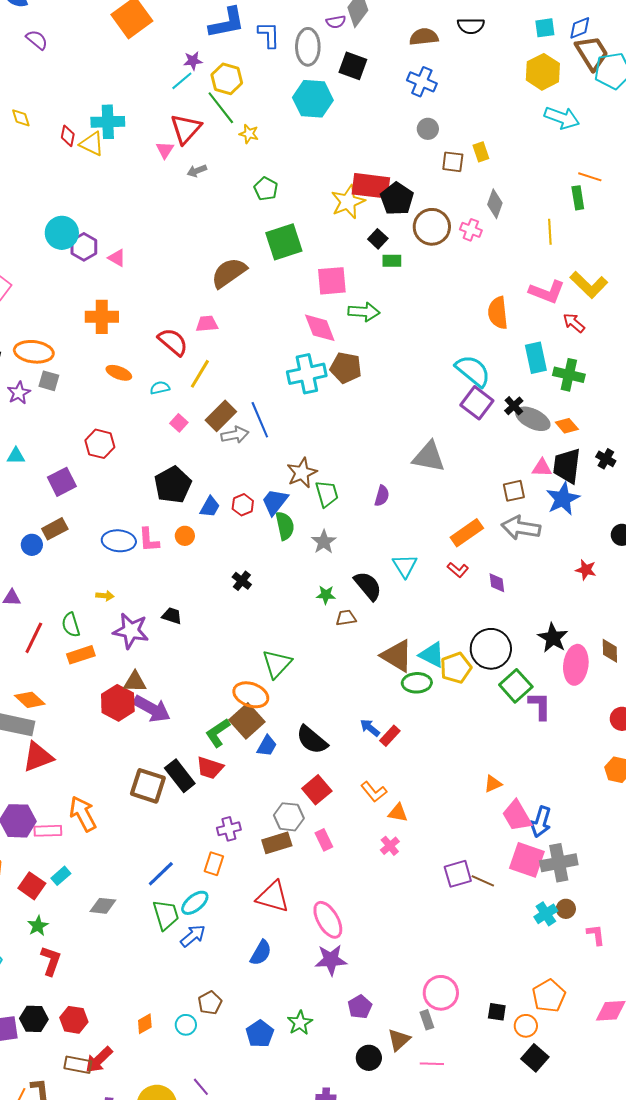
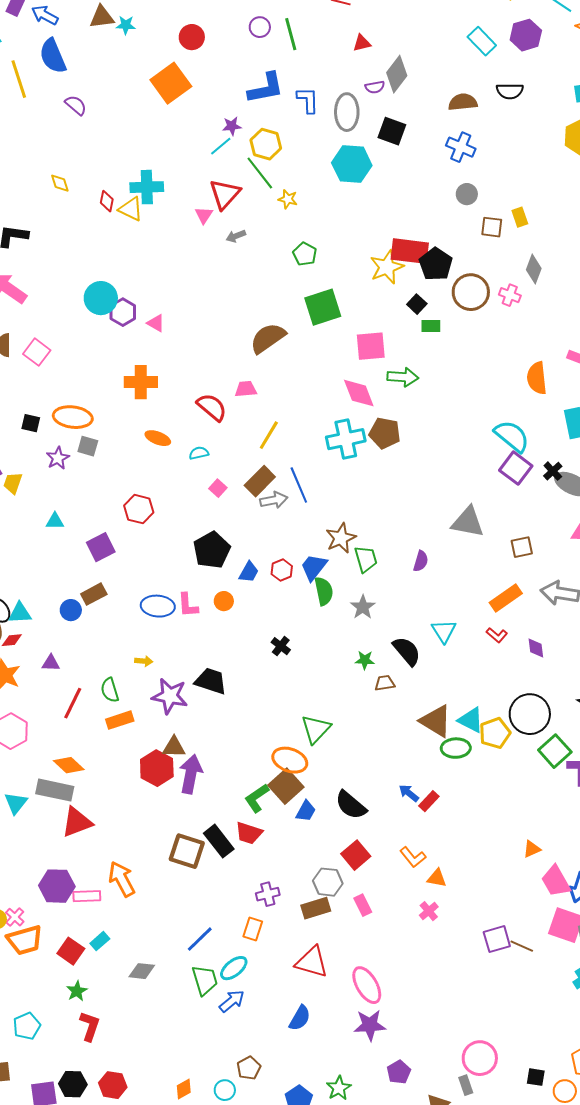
yellow line: (200, 374) -> (269, 435), moved
brown square: (514, 491) -> (522, 547), moved
black trapezoid: (172, 616) -> (211, 681), size x1.6
purple arrow: (152, 709) -> (191, 774), turned -108

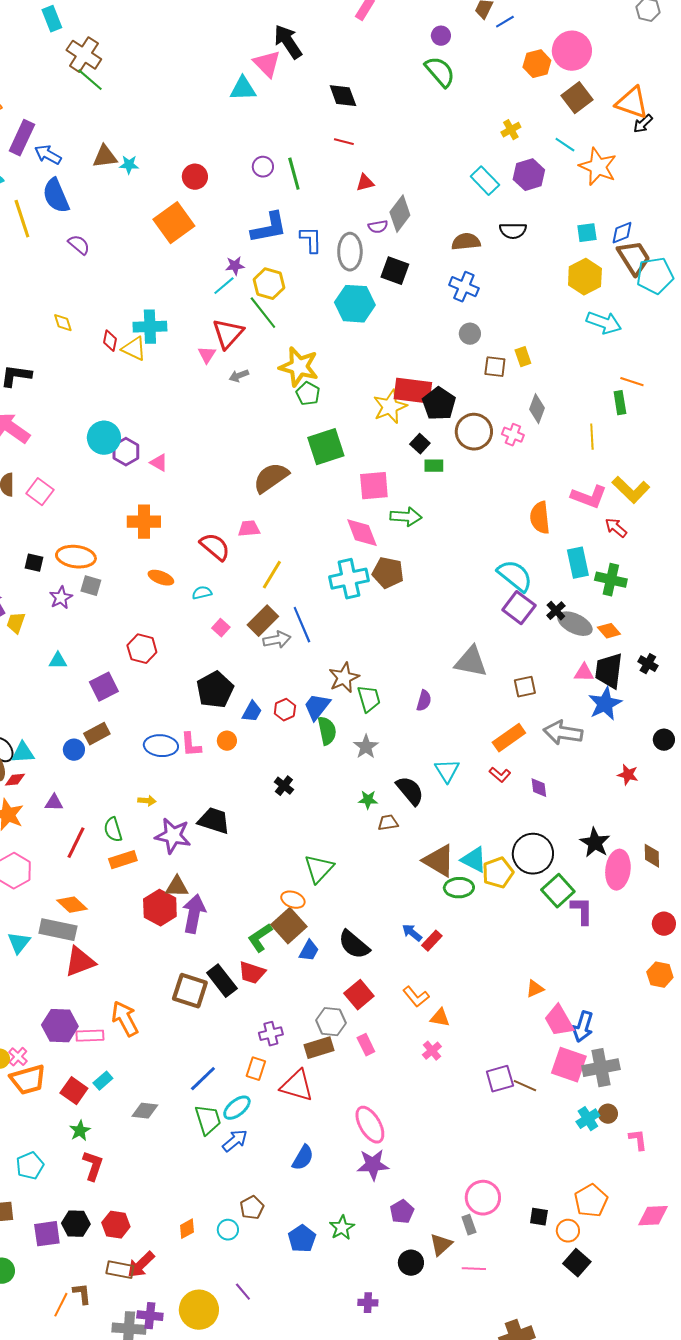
yellow star: (288, 199) -> (299, 367), moved, size x2.0
orange ellipse: (290, 760) -> (293, 900), size x0.7
red triangle: (312, 962) -> (297, 1086), moved

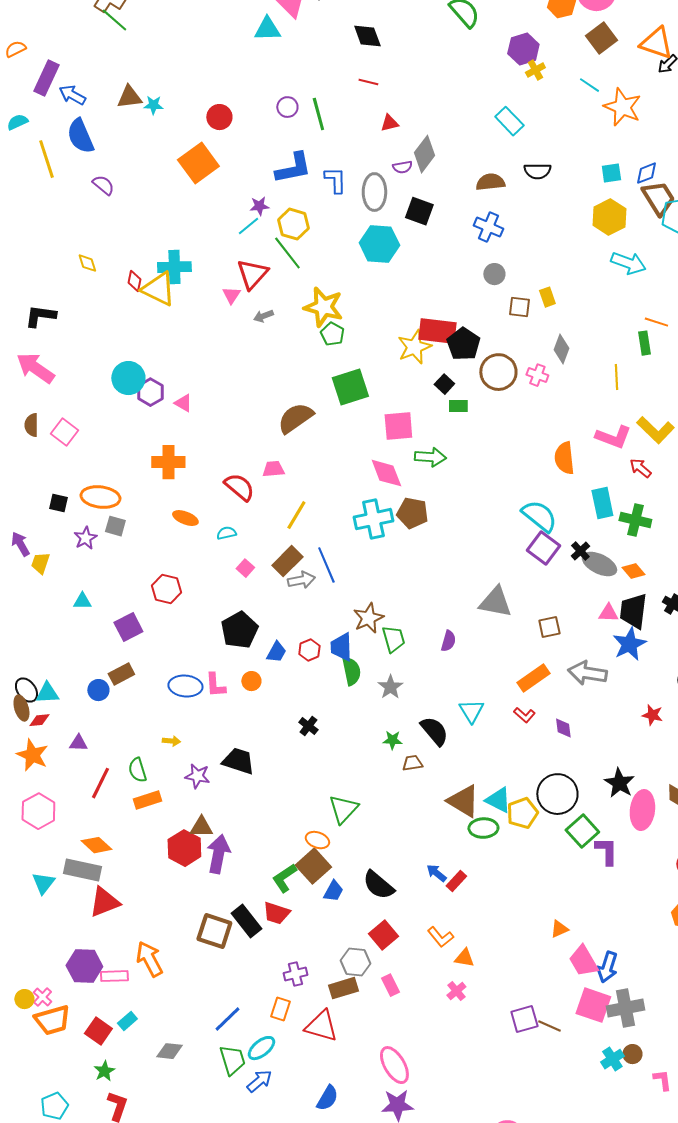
purple hexagon: (529, 175) -> (523, 49), moved
yellow triangle: (134, 349) -> (158, 289), size x1.4
blue trapezoid: (317, 707) -> (341, 647), turned -40
purple star: (173, 836) -> (197, 776), size x0.7

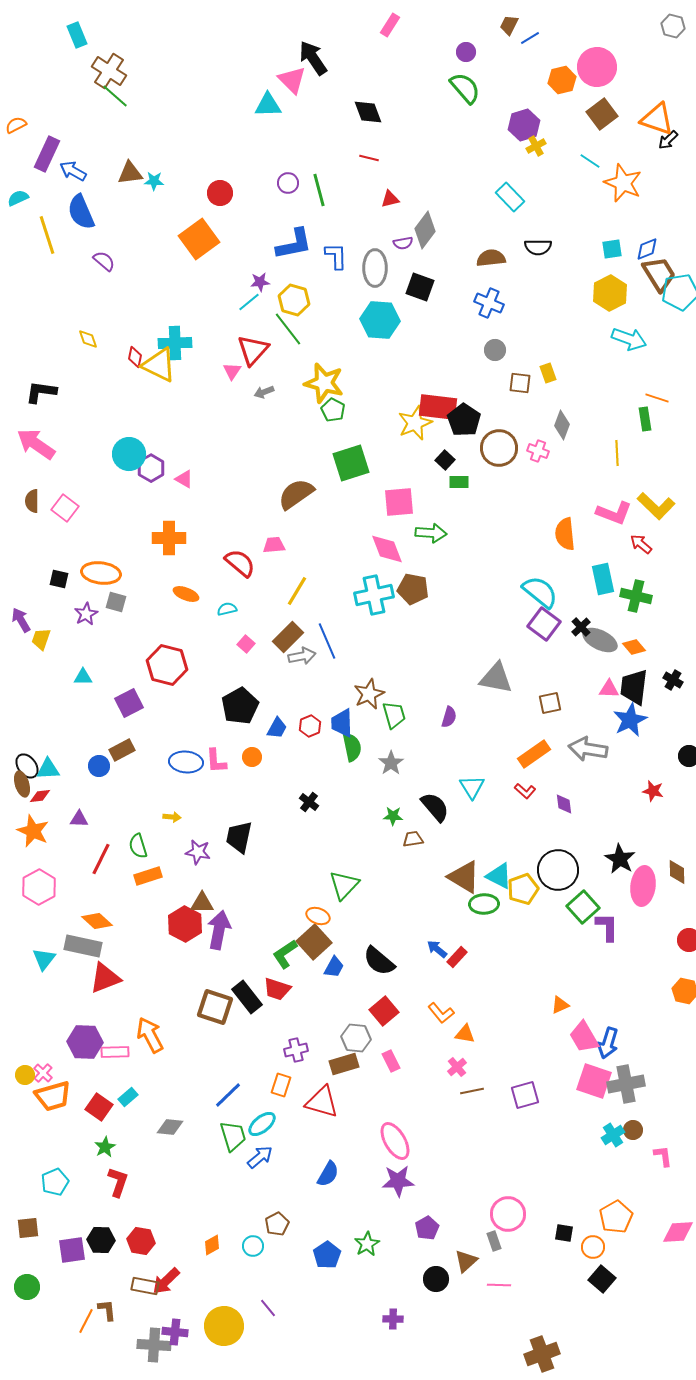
red hexagon: (166, 589) -> (167, 665), size x1.4
black trapezoid: (238, 761) -> (239, 837), turned -96
brown line: (549, 1026) -> (472, 1091), moved, turned -35

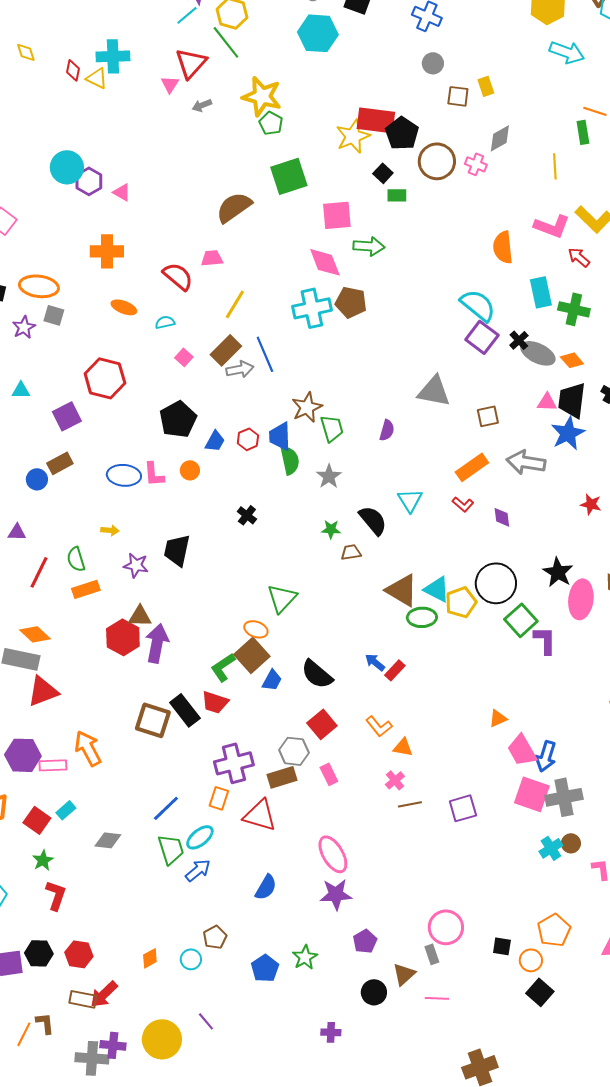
yellow triangle: (159, 365) -> (97, 78), size x0.6
gray diamond: (562, 425) -> (500, 138), turned 40
purple cross: (296, 1050) -> (234, 763), size x1.6

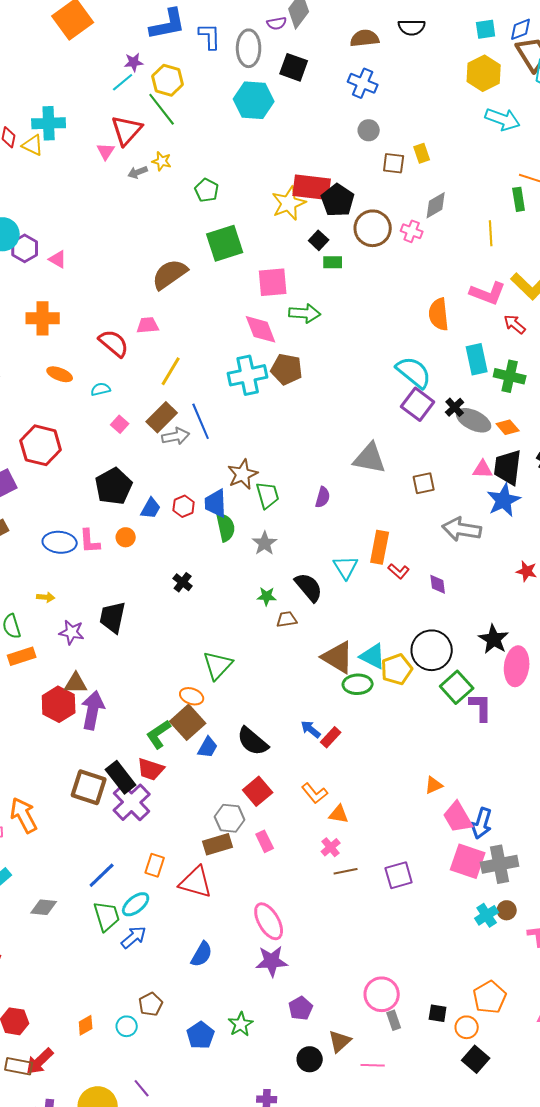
yellow star: (262, 96) -> (162, 161), moved, size x0.5
orange rectangle: (472, 467) -> (380, 547), moved, turned -44
purple cross: (234, 763) -> (132, 802), moved, turned -30
gray rectangle: (432, 954) -> (394, 1020), moved

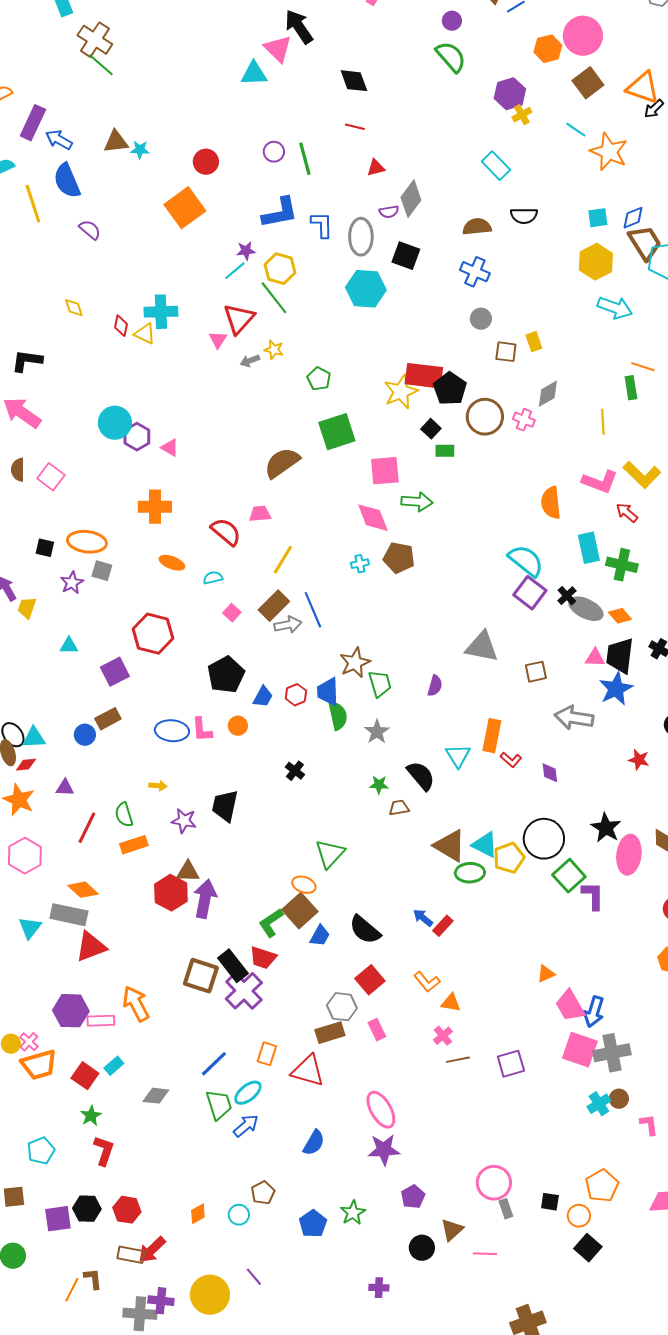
cyan cross: (248, 375) -> (360, 564), size x0.5

